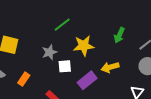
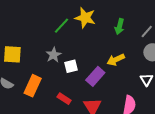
yellow star: (84, 46) -> (85, 18), moved, turned 30
orange rectangle: (24, 79) -> (33, 86), size x1.5

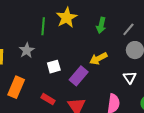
yellow star: (85, 18) -> (67, 18), turned 30
green line: (61, 26) -> (43, 26), turned -36
gray star: (53, 55) -> (27, 50), moved

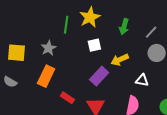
white square: (54, 67) -> (94, 45), moved
white triangle: (130, 77) -> (142, 80), moved, turned -48
orange rectangle: (16, 87) -> (46, 76), moved

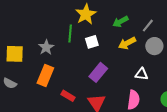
green line: (66, 25) -> (70, 33), moved
green arrow: (124, 27) -> (120, 22), turned 49
yellow arrow: (120, 60) -> (127, 43), moved

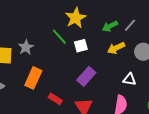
gray line: (148, 26) -> (130, 25), moved
green line: (70, 33) -> (59, 37), turned -48
gray star: (46, 47) -> (26, 47), moved

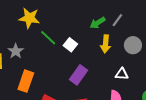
yellow star: (76, 18) -> (29, 18), moved, turned -30
white square: (81, 46) -> (70, 45), turned -32
yellow arrow: (116, 48) -> (106, 44), turned -54

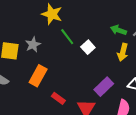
green arrow: (98, 23) -> (118, 30), turned 42
purple rectangle: (78, 75) -> (104, 87), moved

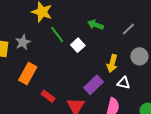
green arrow: (118, 30) -> (96, 25), moved
yellow arrow: (123, 52) -> (112, 63), moved

